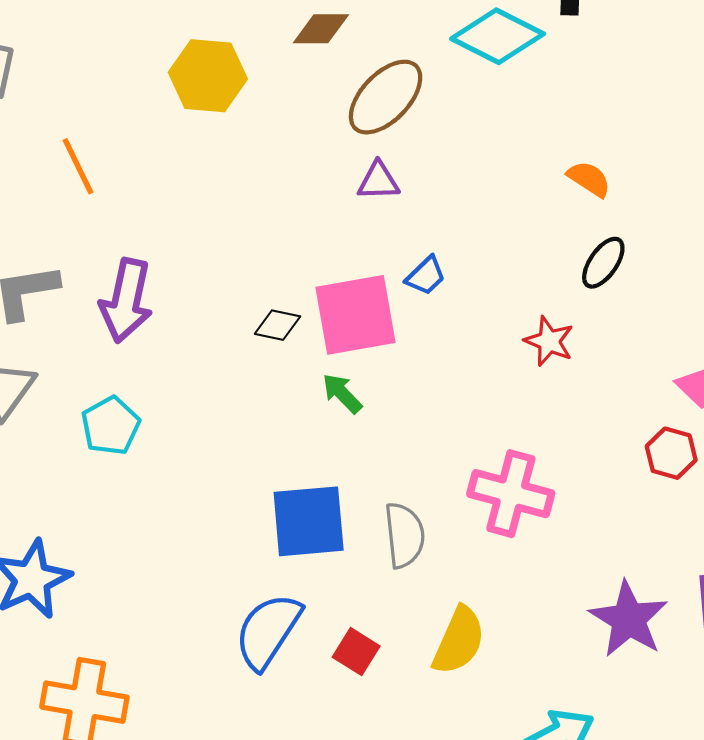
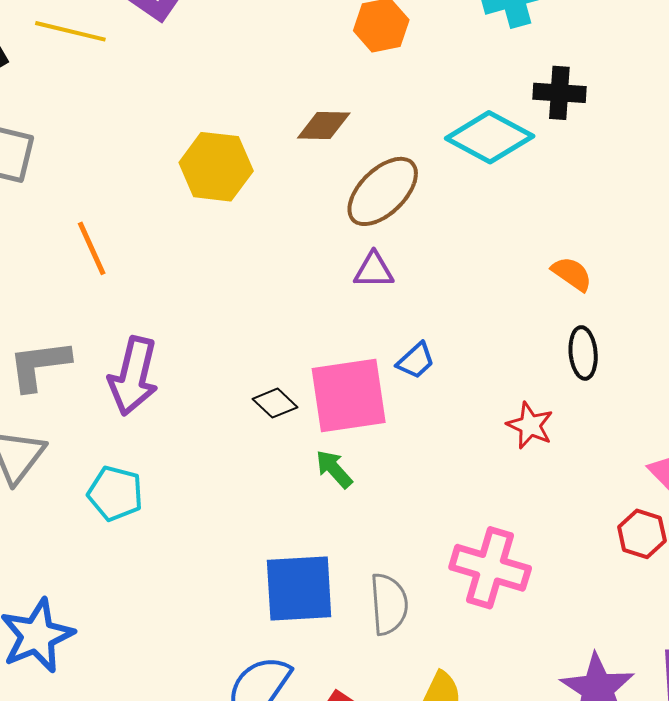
black ellipse: (603, 263) -> (583, 353), turned -42
black diamond: (278, 325) -> (275, 403), turned 30
cyan pentagon: (111, 426) -> (115, 493), turned -30

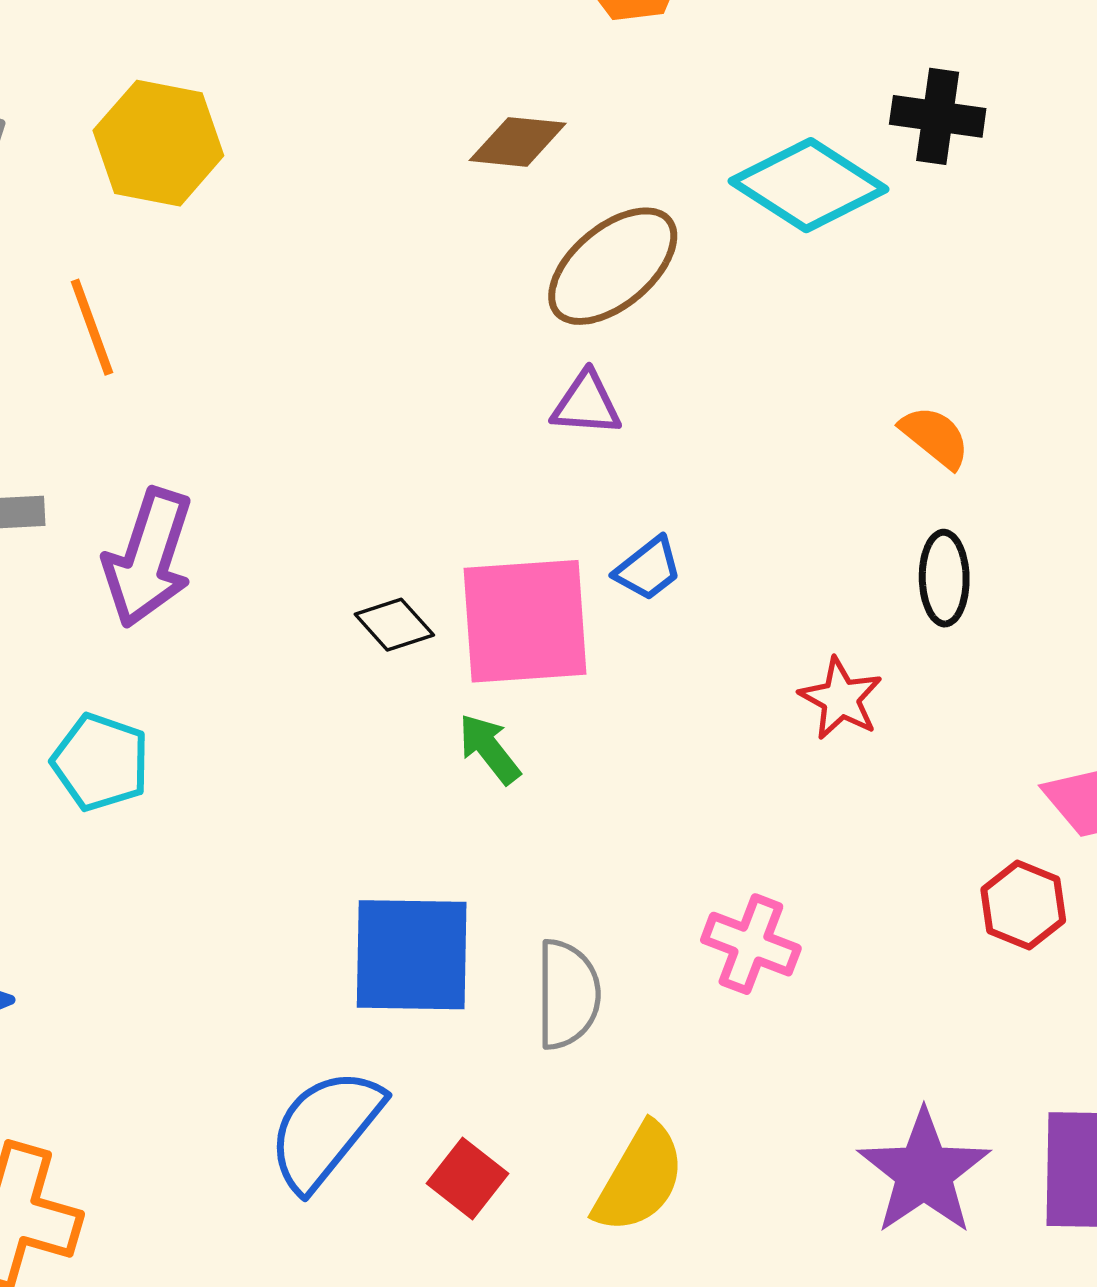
yellow hexagon: (216, 167) -> (158, 143), moved
pink cross: (490, 568) -> (751, 944), size x0.7

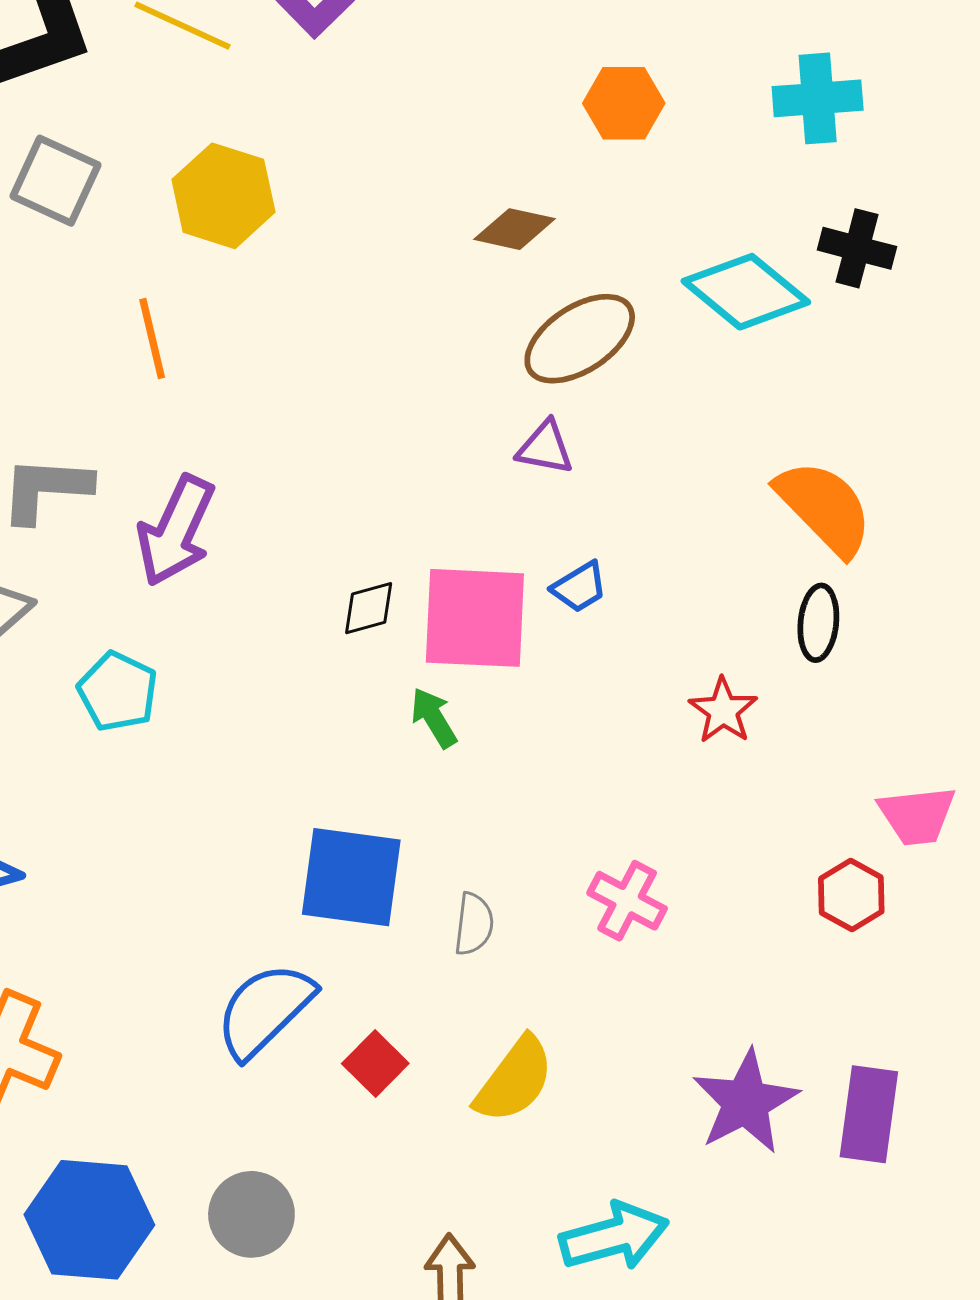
orange semicircle: (935, 437) -> (824, 508), size x1.8
black diamond: (394, 625) -> (369, 608), turned -70
gray semicircle: (568, 994) -> (474, 924), size x0.7

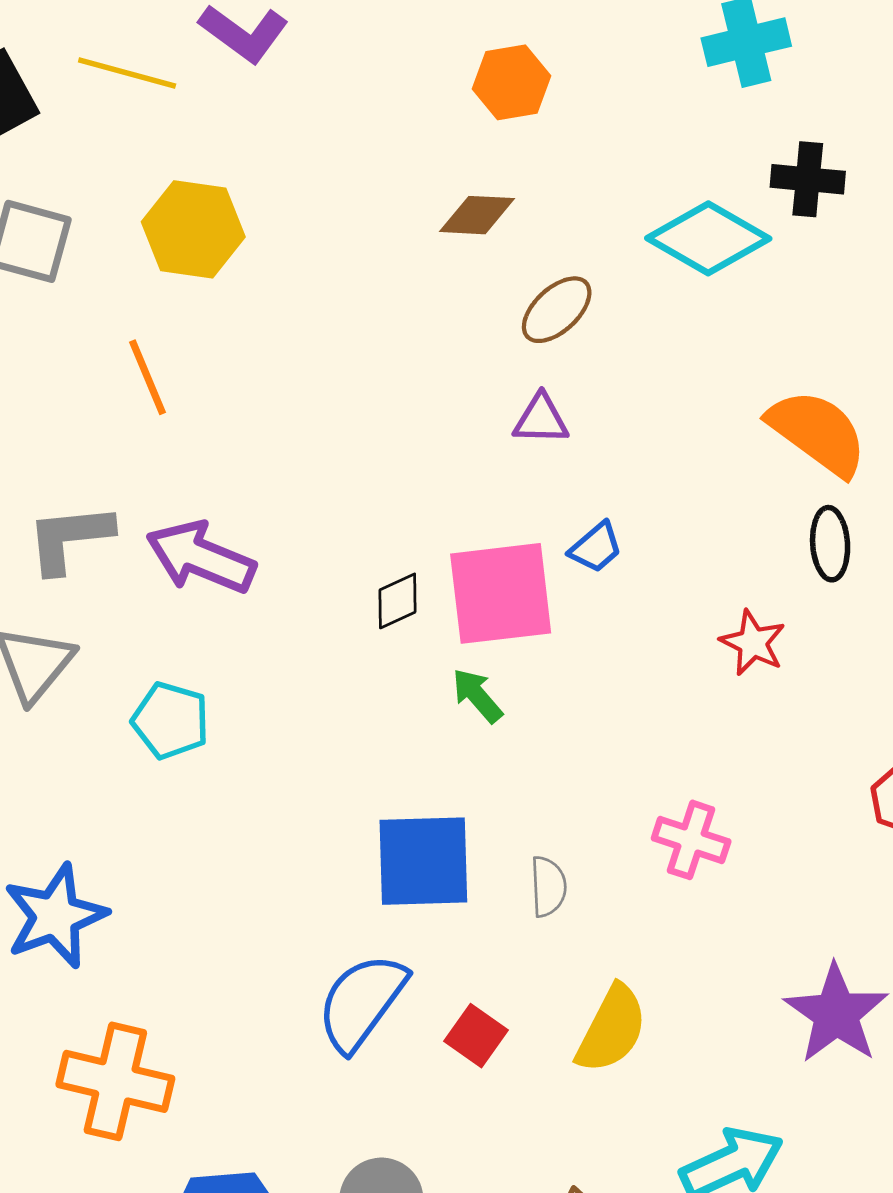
orange hexagon: (624, 103) -> (511, 82), moved
brown ellipse: (580, 339) -> (557, 310), size x0.7
purple arrow: (176, 531) -> (201, 557), turned 97

